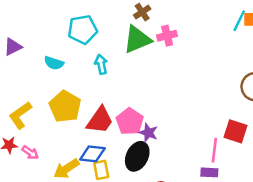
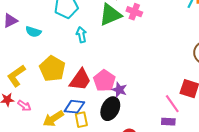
pink cross: (167, 36) -> (134, 12), turned 35
cyan semicircle: (54, 63) -> (33, 32), moved
pink line: (214, 150) -> (172, 104), turned -42

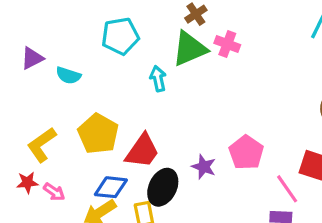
cyan arrow: (81, 35) -> (158, 79), moved
pink pentagon: (104, 81) -> (246, 153), moved
blue diamond: (74, 107) -> (111, 187), moved
black ellipse: (110, 109) -> (163, 187), moved

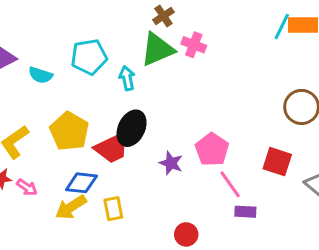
cyan pentagon: (120, 36) -> (89, 57), moved
red trapezoid: (142, 151) -> (112, 148), turned 30
black ellipse: (163, 187) -> (132, 128), moved
pink line: (287, 189) -> (230, 184), moved

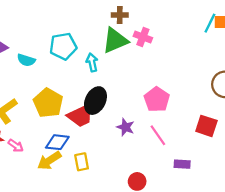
brown cross: (163, 16) -> (120, 15), turned 35
pink pentagon: (212, 149) -> (157, 99), moved
pink line: (230, 184) -> (158, 135), moved

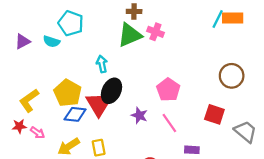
cyan pentagon: (63, 46) -> (71, 23), moved, turned 30
cyan semicircle: (26, 60) -> (51, 41), moved
cyan arrow: (92, 62) -> (102, 64), moved
red trapezoid: (80, 116) -> (98, 105), turned -96
blue diamond: (57, 142) -> (75, 114), moved

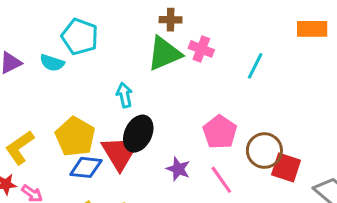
cyan line: (218, 19) -> (255, 66), moved
brown circle: (232, 76) -> (264, 151), moved

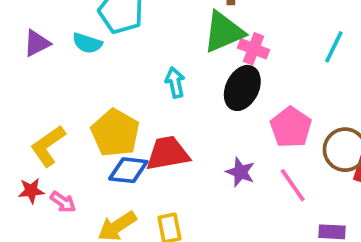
pink cross: (201, 49) -> (254, 49), moved
black ellipse: (138, 134) -> (242, 88), moved
red trapezoid: (118, 154) -> (168, 153), turned -69

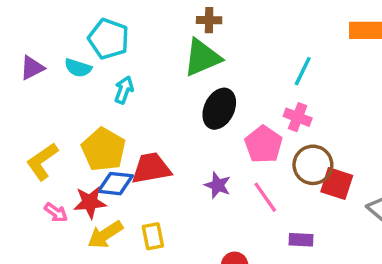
pink cross: (254, 49) -> (298, 117), moved
cyan arrow: (175, 82) -> (124, 90), moved, turned 32
red star: (31, 191) -> (90, 202), moved, size x1.4

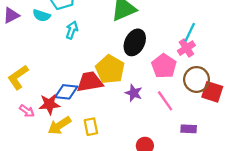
cyan line: (303, 71) -> (190, 32), moved
pink cross: (298, 117) -> (186, 48), turned 36
yellow pentagon: (104, 150) -> (110, 69), moved

